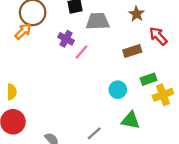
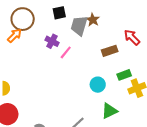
brown star: (137, 14) -> (93, 20), moved
gray trapezoid: (98, 21) -> (79, 26), turned -70
green triangle: (131, 120) -> (109, 111), turned -36

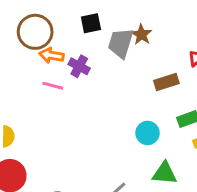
orange arrow: (15, 36) -> (51, 55), moved, turned -126
pink line: (66, 52) -> (53, 86), moved, turned 64
green triangle: (109, 111) -> (165, 173), turned 30

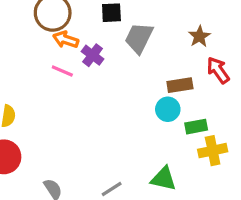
brown star: (142, 35) -> (199, 36), moved
cyan circle: (147, 133) -> (168, 109), moved

